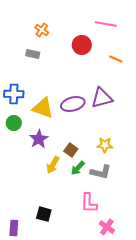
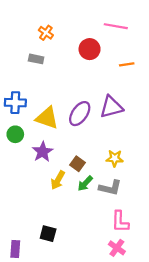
orange line: (116, 59) -> (127, 64), turned -32
purple ellipse: (73, 104) -> (80, 114), turned -40
pink L-shape: (89, 203) -> (120, 222), moved

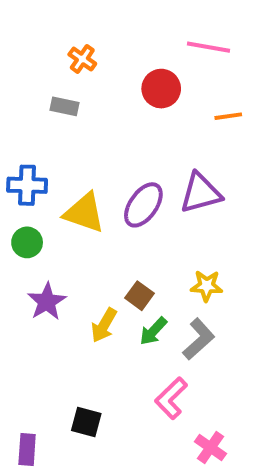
purple star: (43, 152) -> (47, 302), moved
gray L-shape: (110, 188) -> (199, 339), turned -55
pink L-shape: (120, 222) -> (171, 398), moved, turned 45

